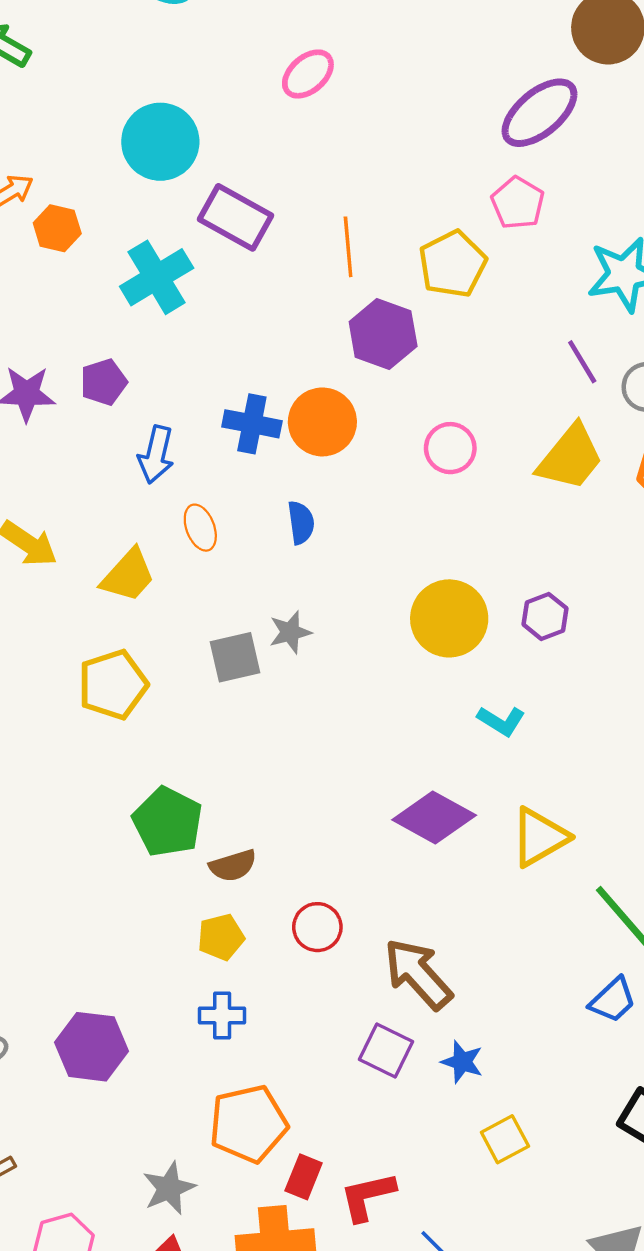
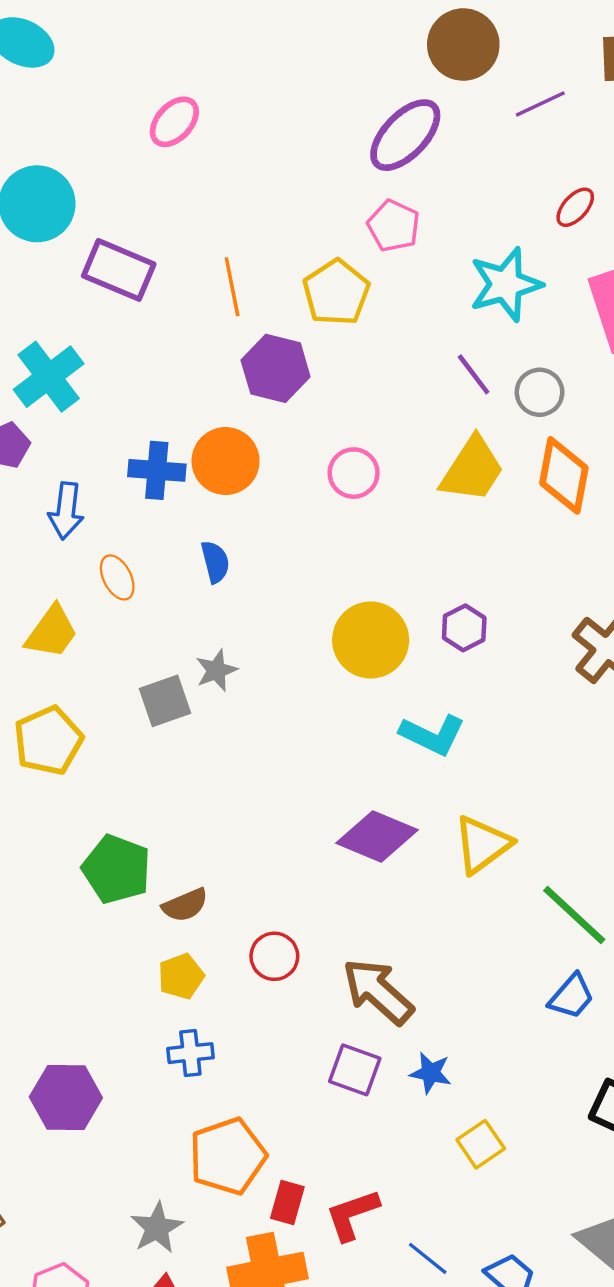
cyan cross: (157, 277) -> (49, 377), moved
cyan L-shape: (501, 721) -> (433, 735), size x1.4

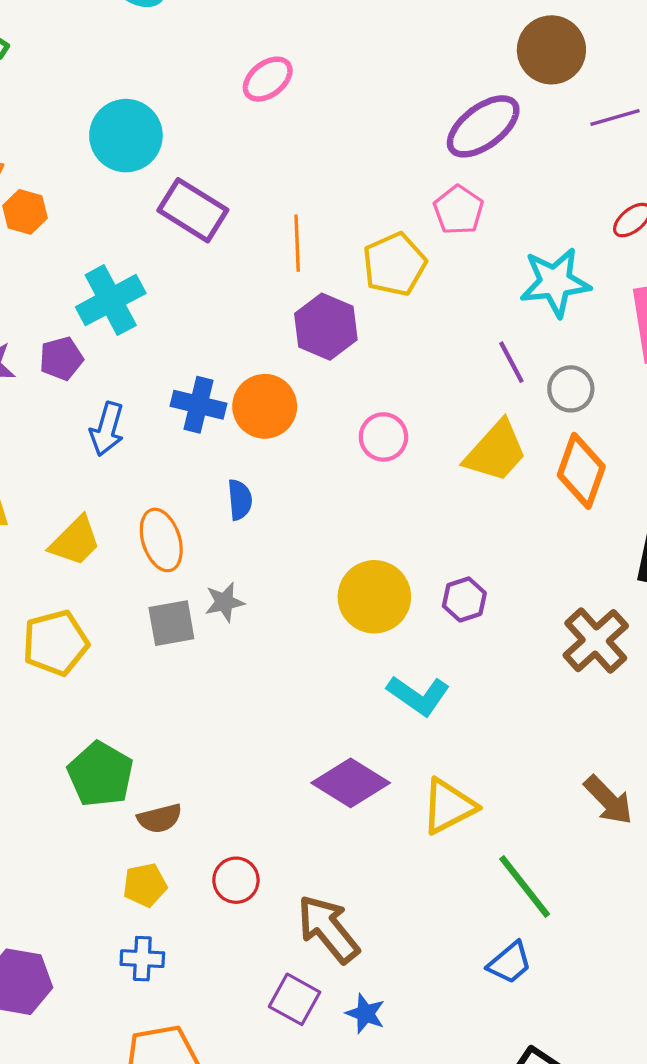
orange ellipse: (117, 577) -> (161, 540), moved, size x1.4

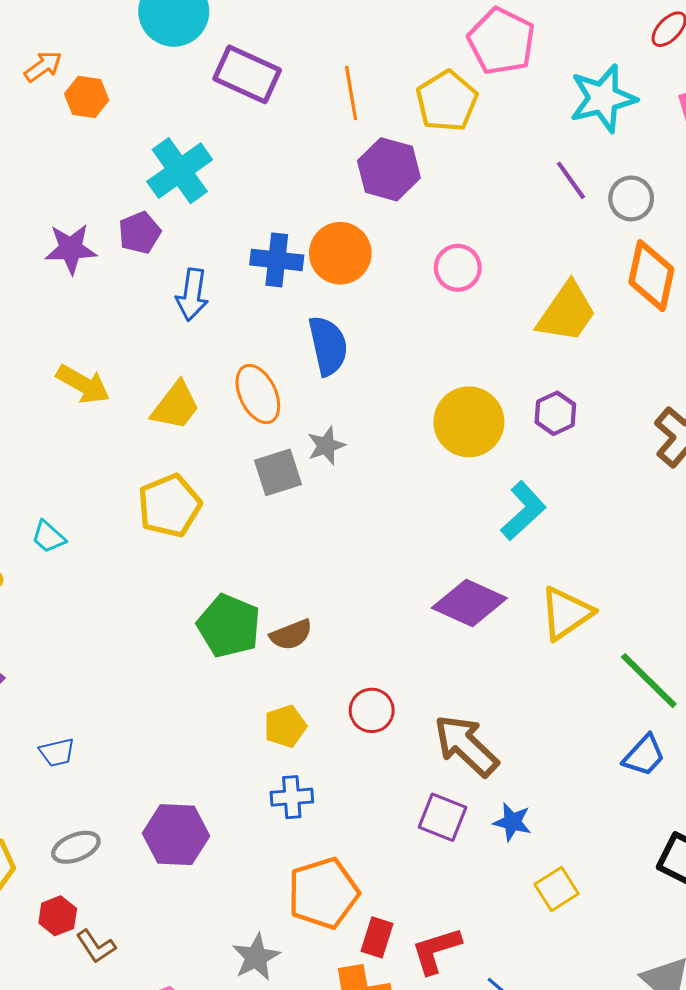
pink pentagon: (458, 210) -> (501, 41), size x1.4
yellow trapezoid: (496, 451) -> (567, 312), moved
blue semicircle: (240, 500) -> (328, 346), size x1.5
cyan L-shape: (418, 695) -> (523, 511), turned -70
brown semicircle: (160, 818) -> (291, 635), moved

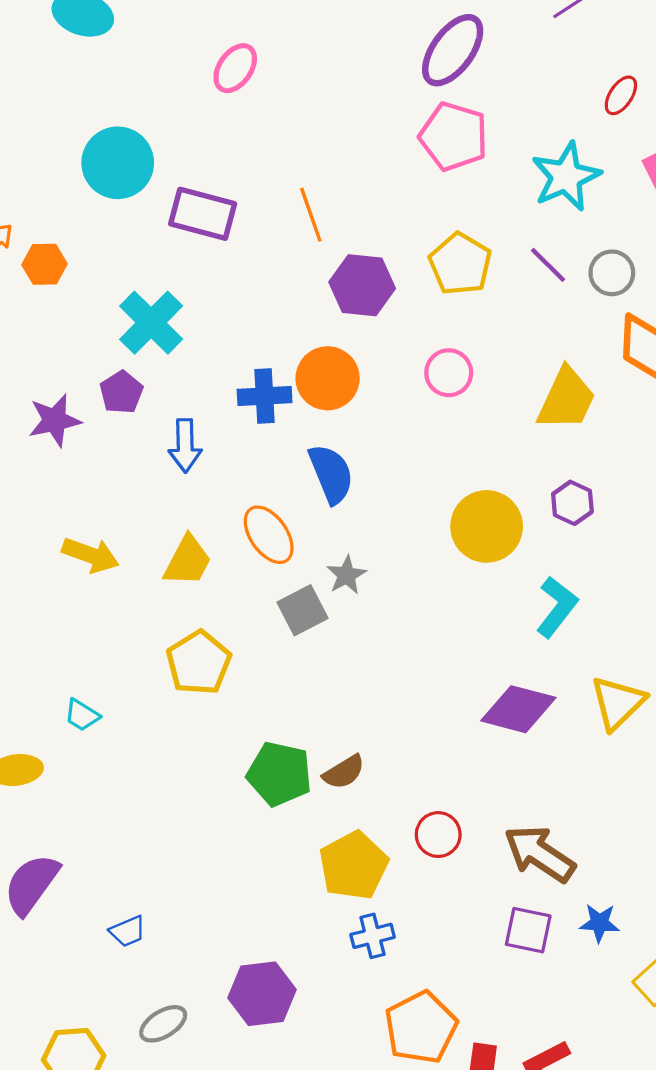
yellow pentagon: (447, 101) -> (460, 264), moved
yellow pentagon: (285, 726) -> (354, 866), size x1.6

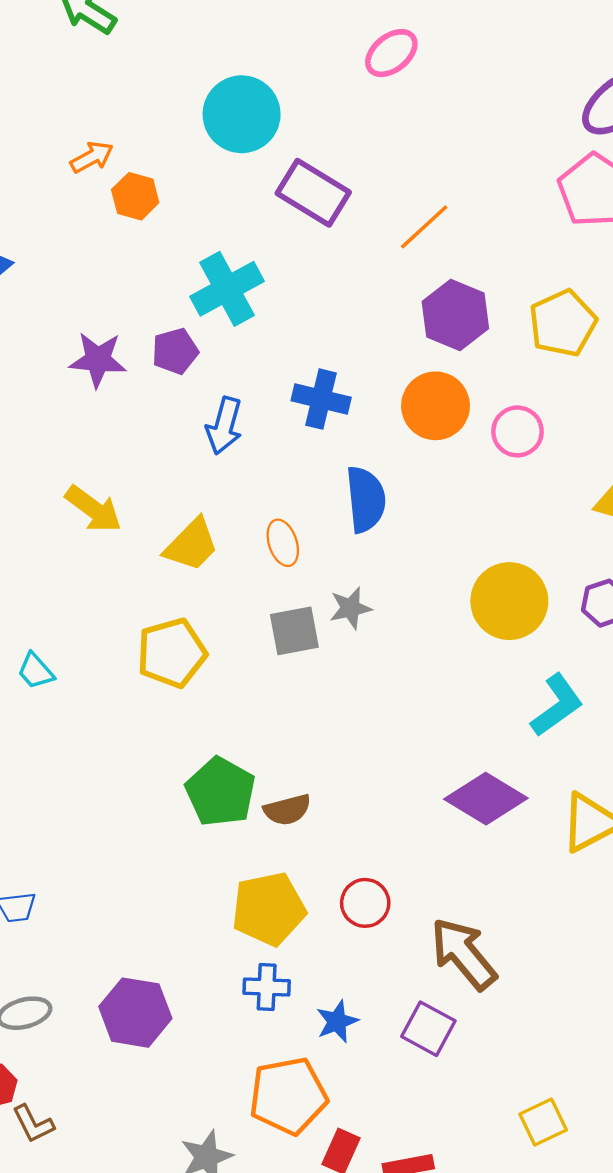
orange line: (311, 215) -> (424, 227), turned 50
orange circle: (328, 378) -> (435, 406), moved
orange ellipse: (269, 535) -> (283, 543), size x0.7
blue star: (599, 923) -> (337, 1021), moved, turned 30

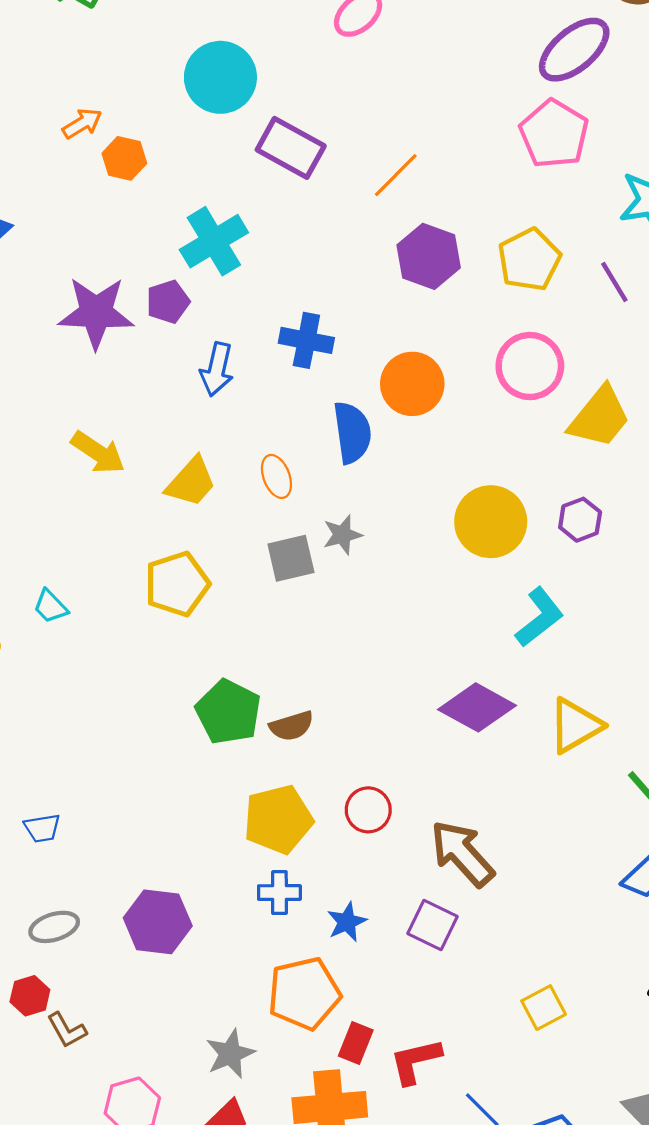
purple star: (98, 360) -> (96, 313), size x1.4
orange circle: (435, 406) -> (412, 384), moved
pink circle: (517, 431) -> (530, 366), moved, size x1.4

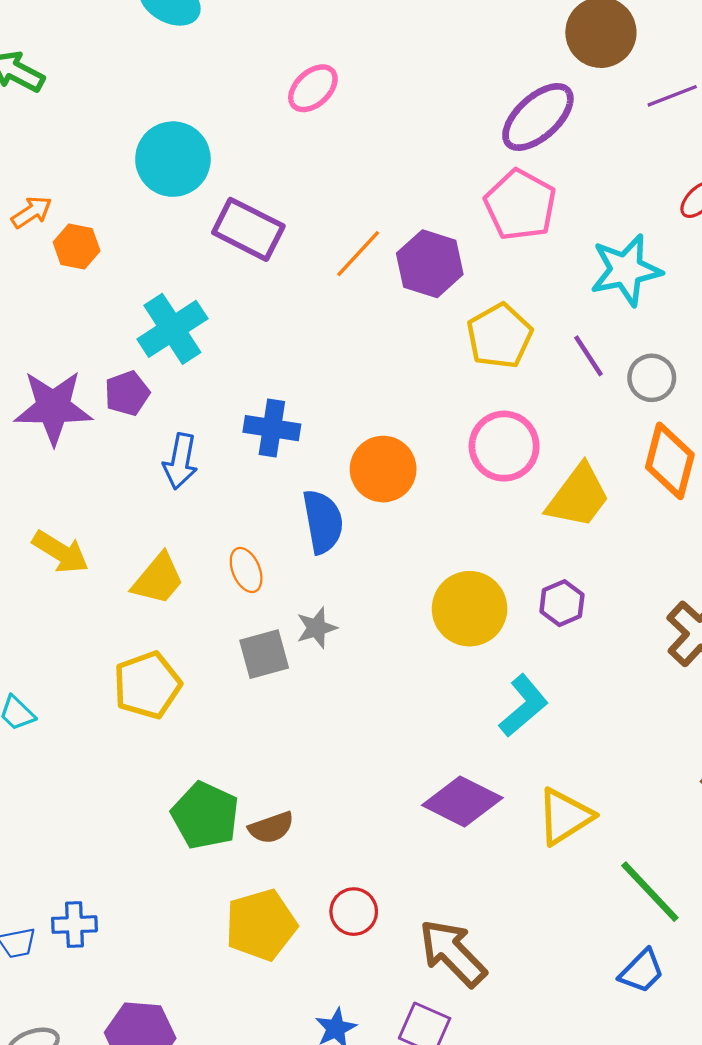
purple hexagon: (429, 256) -> (430, 264), moved
blue cross: (279, 893) -> (74, 925), moved

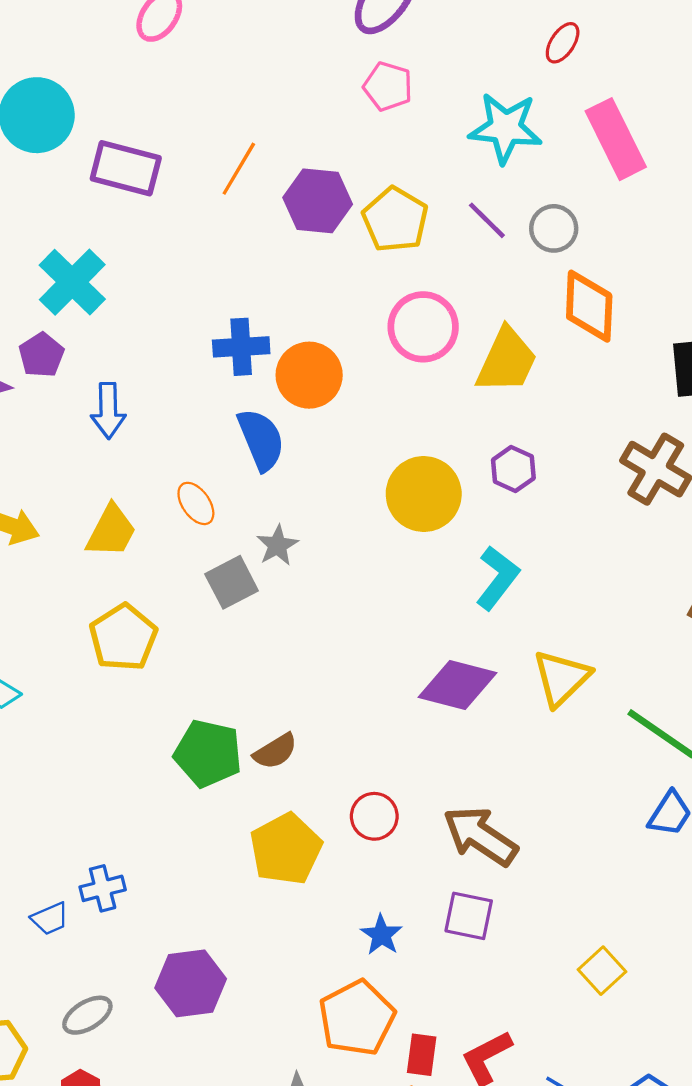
pink pentagon: (520, 205) -> (388, 86), size x0.7
purple hexagon: (430, 264) -> (318, 201), moved
cyan star: (626, 270) -> (505, 128), turned 30
blue cross: (272, 428) -> (241, 347), moved

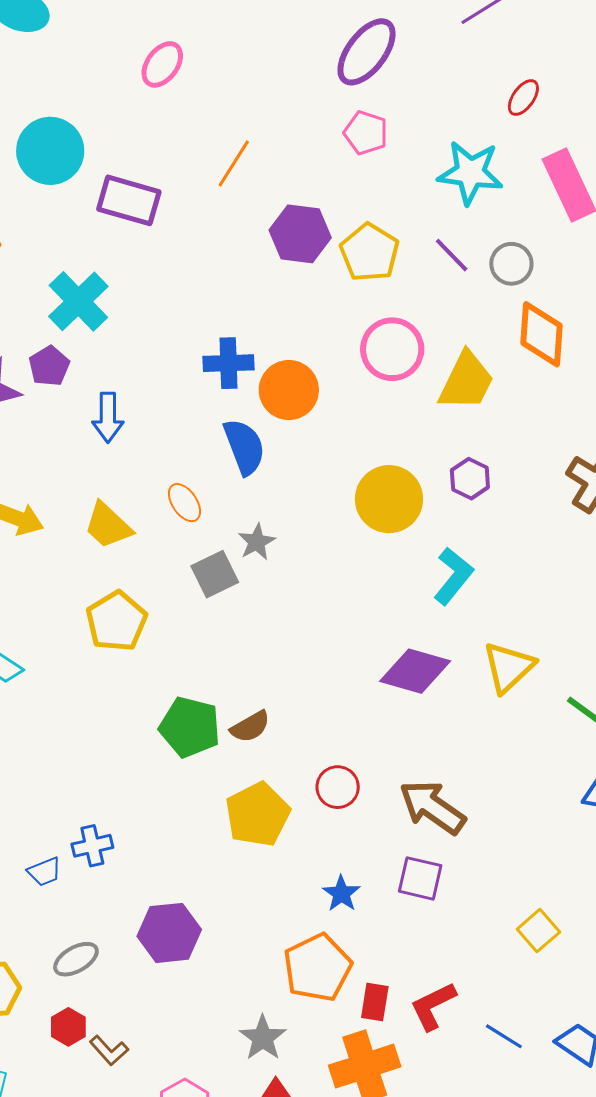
orange line: (239, 169) -> (234, 163), moved
yellow trapezoid: (111, 531) -> (108, 525), turned 104

